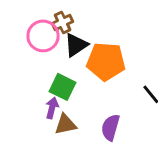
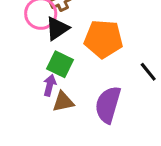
black triangle: (76, 45) -> (57, 28), moved
purple semicircle: (110, 127) -> (108, 105), size x1.4

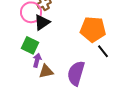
orange pentagon: (103, 39) -> (93, 29), moved
green square: (60, 64) -> (30, 45), moved

